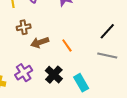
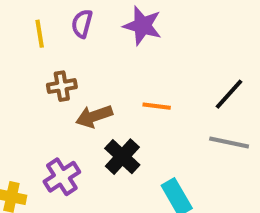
orange line: (67, 45) -> (157, 106), moved, turned -48
black cross: (54, 75) -> (122, 157), moved

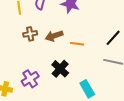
brown arrow: (94, 116) -> (54, 36), moved

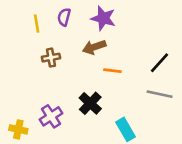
brown arrow: (54, 36) -> (94, 47), moved

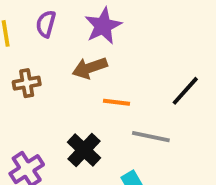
purple star: (103, 18) -> (103, 26), turned 30
gray line: (160, 94) -> (151, 137), moved

